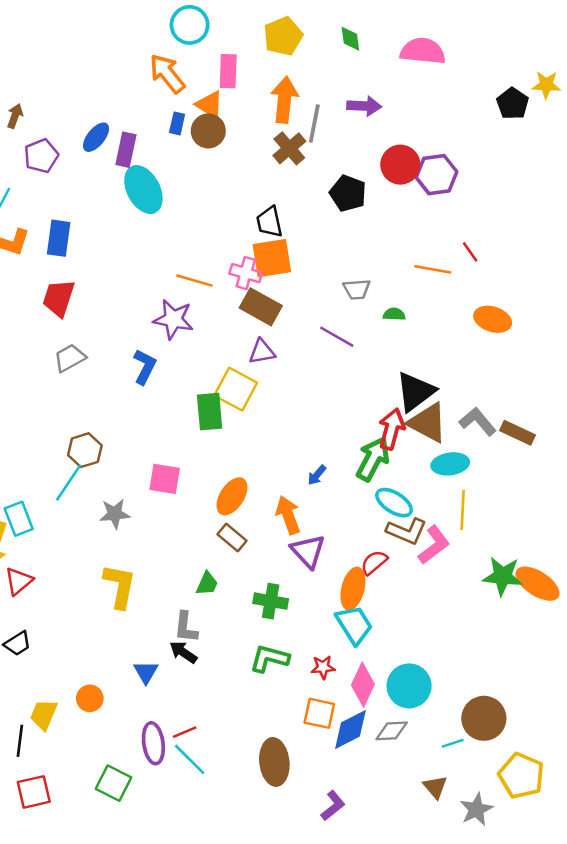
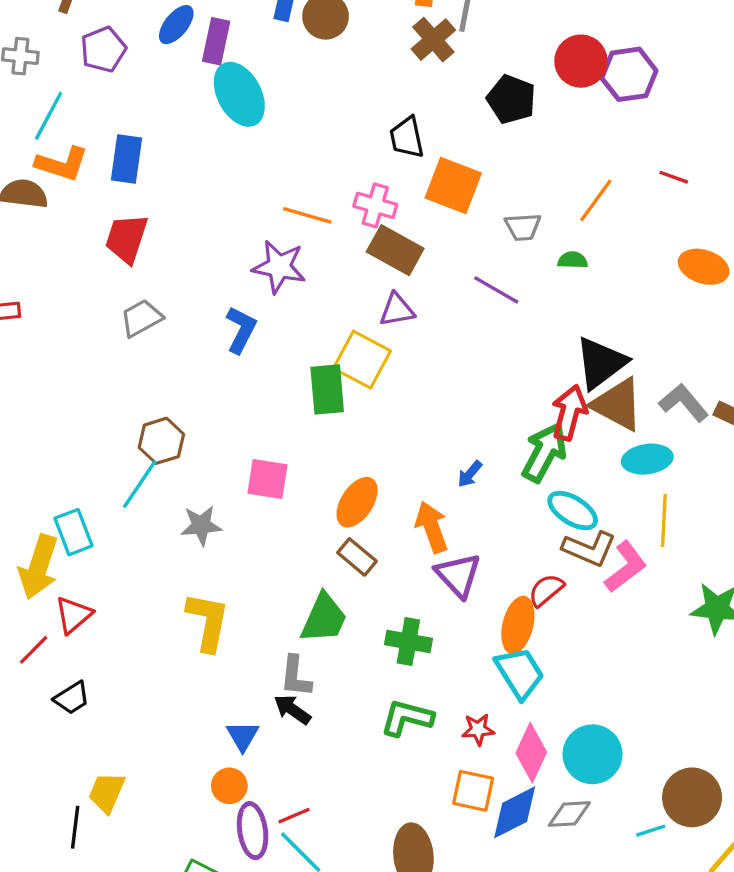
red line: (470, 252) -> (674, 177), turned -35
orange square: (272, 258) -> (453, 185), moved, turned 30
orange line: (433, 269) -> (596, 200), moved, turned -64
green trapezoid: (207, 584) -> (324, 618), size x1.6
orange circle: (90, 698) -> (229, 786), moved

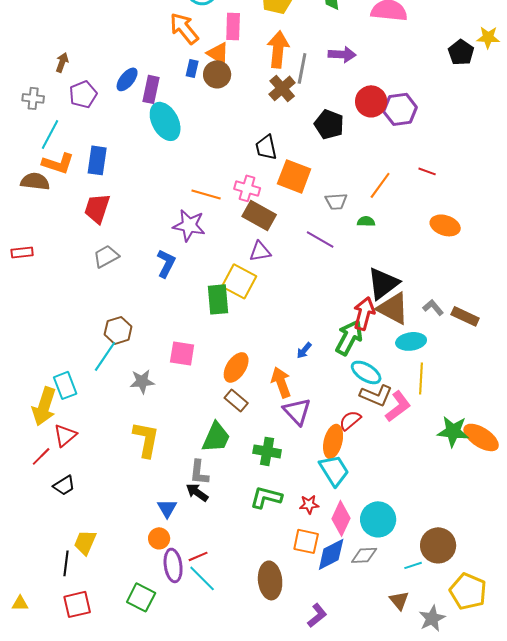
gray L-shape: (684, 403) -> (433, 307), size x0.7

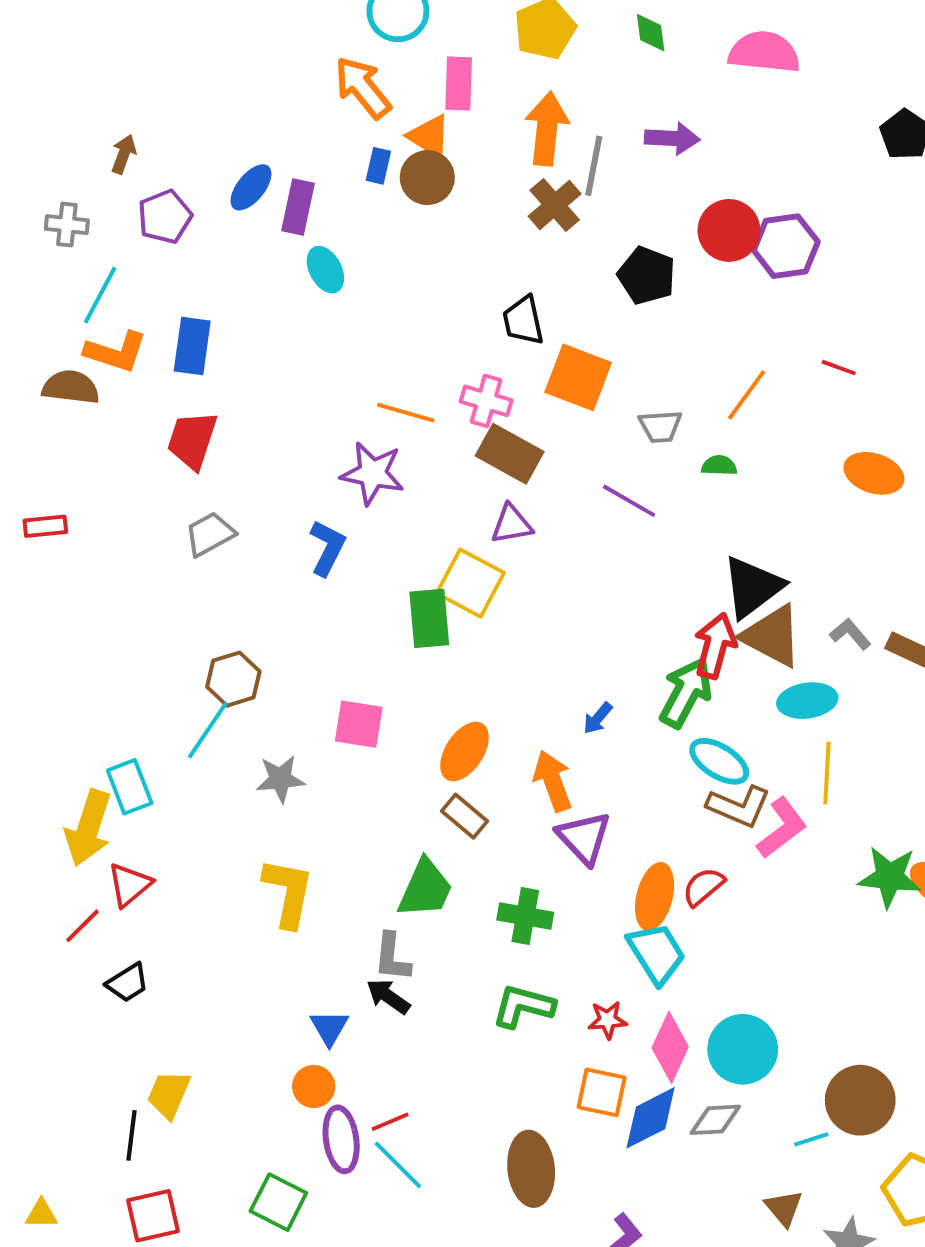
cyan ellipse: (165, 121) -> (325, 270), size x0.6
red semicircle: (350, 420) -> (704, 887), moved

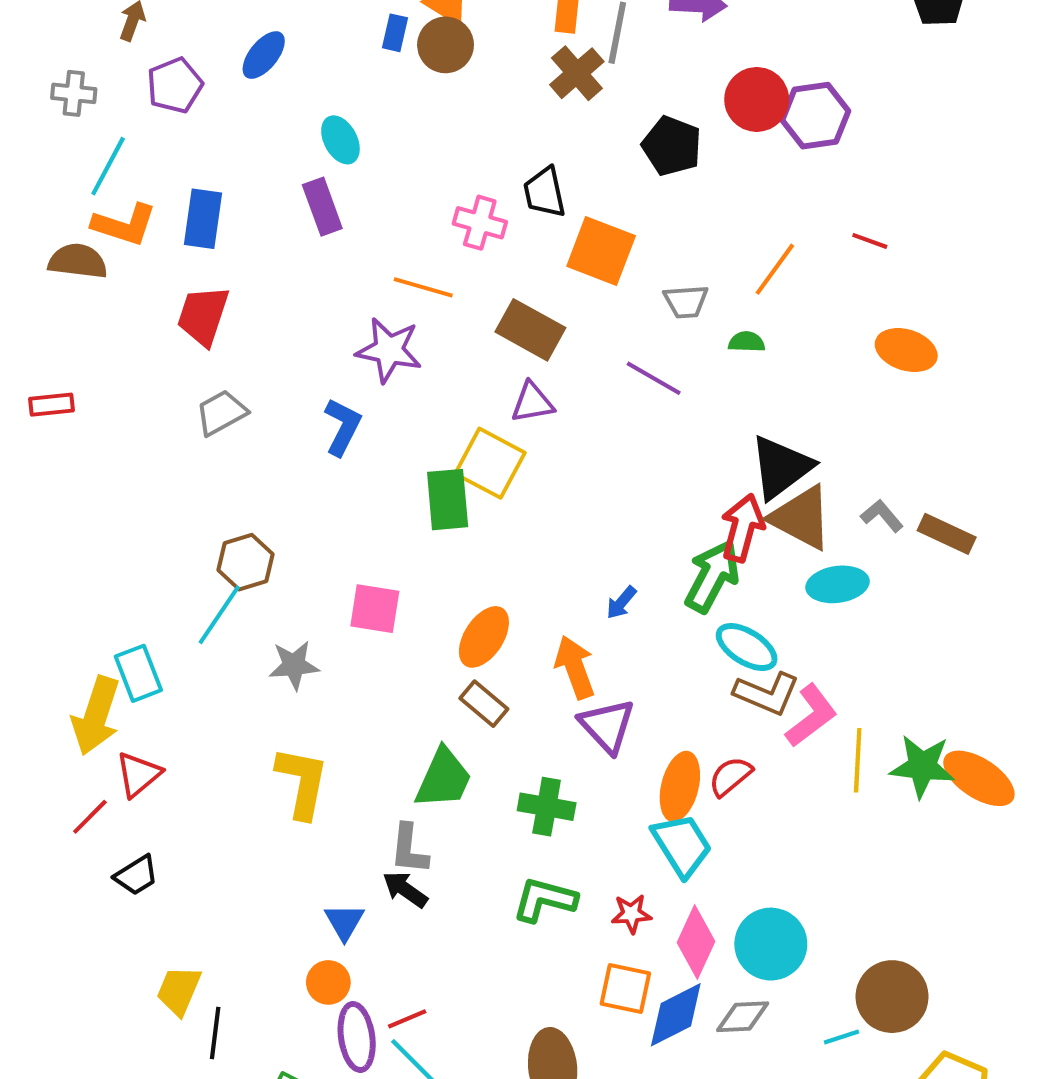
purple rectangle: (298, 207) -> (322, 207), moved, turned -32
pink cross: (486, 401) -> (480, 223), moved
yellow line: (827, 773) -> (858, 760), moved
black line: (132, 1135) -> (215, 1033), moved

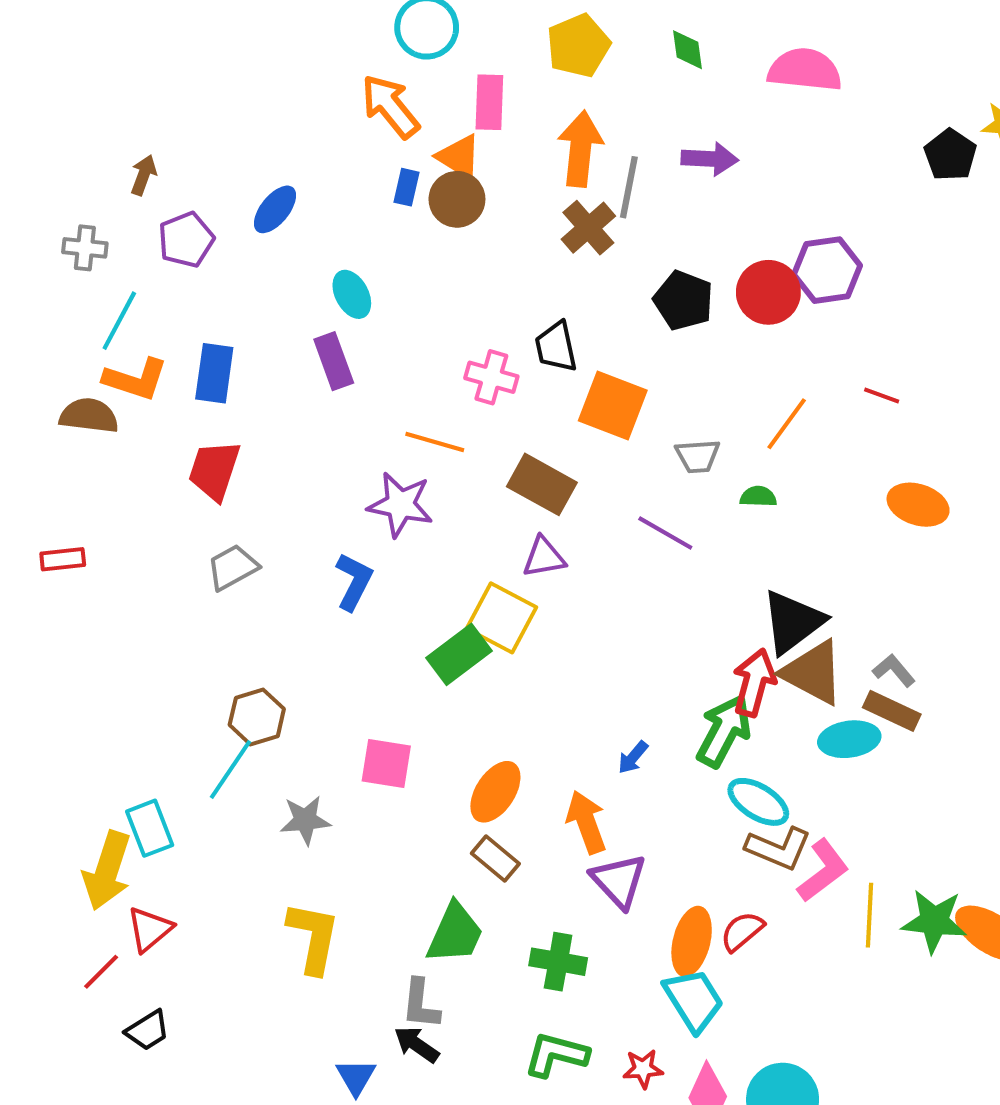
red circle: (757, 99) -> (768, 292), moved
green rectangle: (448, 500) -> (459, 654), turned 58
brown rectangle: (947, 534) -> (892, 711), moved

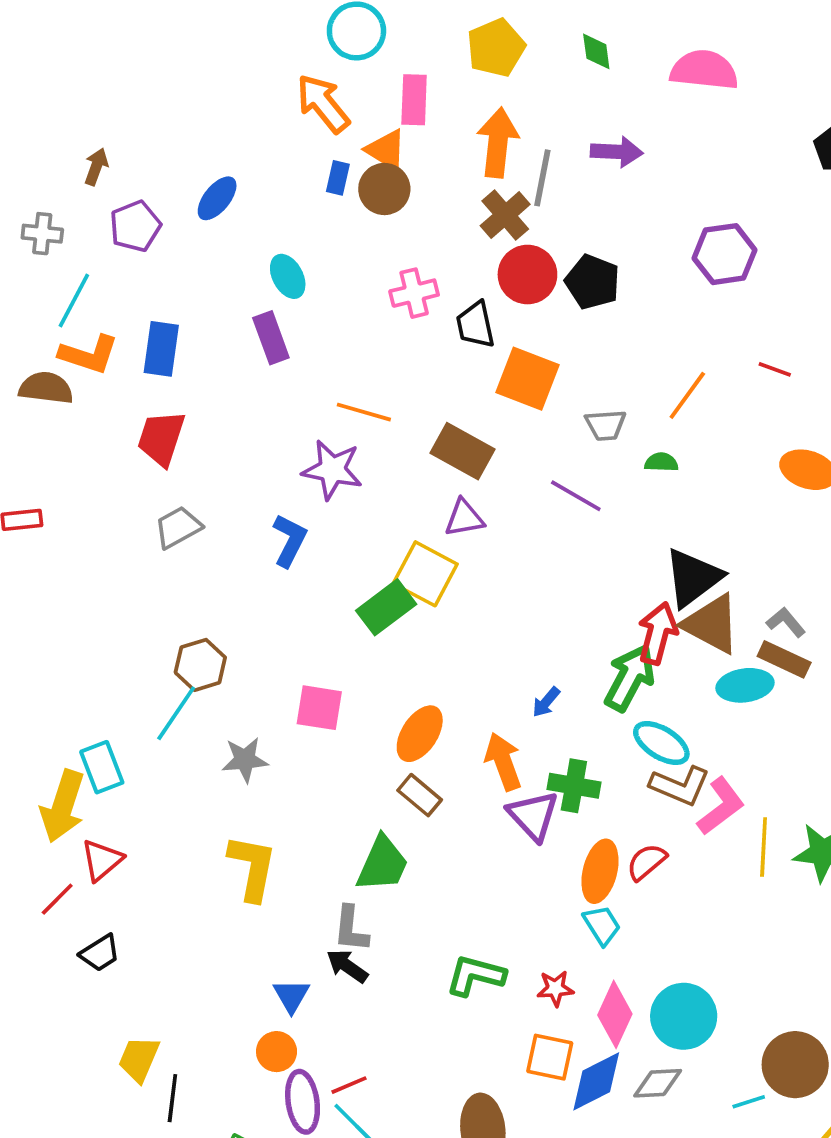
red circle: (768, 292) -> (527, 275), moved
pink cross: (491, 377) -> (414, 293), moved, turned -30
green cross: (558, 962) -> (574, 786), moved
cyan trapezoid: (694, 1000) -> (602, 925), size x0.7

